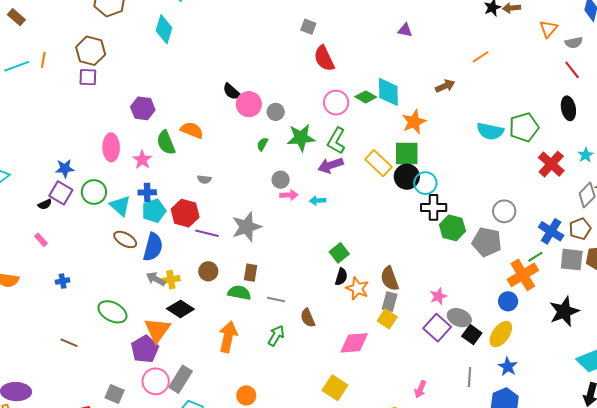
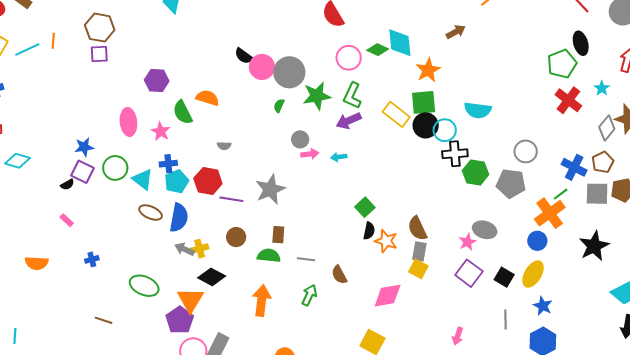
gray circle: (276, 112) -> (289, 72), size x1.8
green pentagon: (524, 127) -> (562, 64), moved
cyan semicircle: (490, 131) -> (478, 110), moved
gray ellipse: (459, 318) -> (485, 230), moved

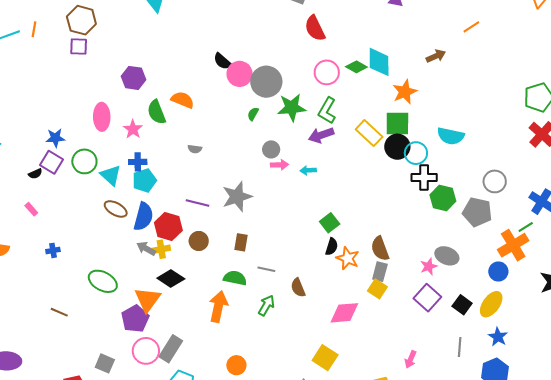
red hexagon: (208, 181) -> (168, 227), moved
green semicircle: (269, 256) -> (235, 278), moved

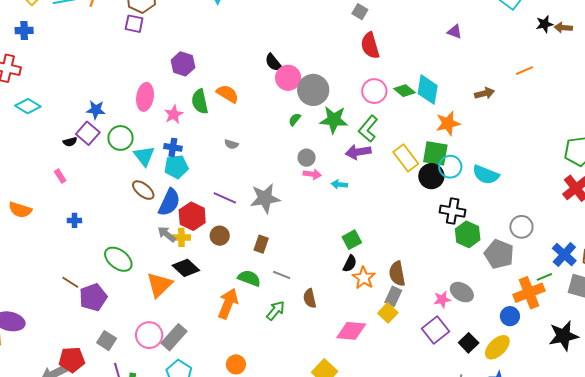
cyan circle: (416, 153) -> (450, 167), moved
purple pentagon: (135, 319) -> (93, 297), moved

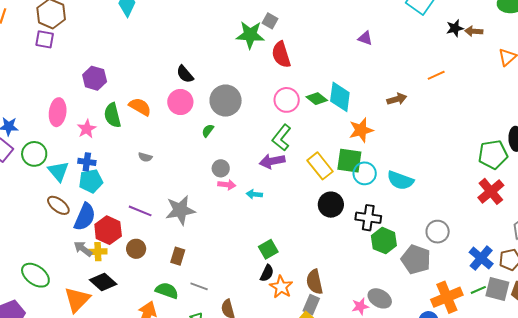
pink circle: (288, 78) -> (180, 102), moved
green star: (334, 120) -> (250, 35), moved
black circle: (431, 176) -> (331, 205), moved
green line: (544, 277) -> (478, 290), moved

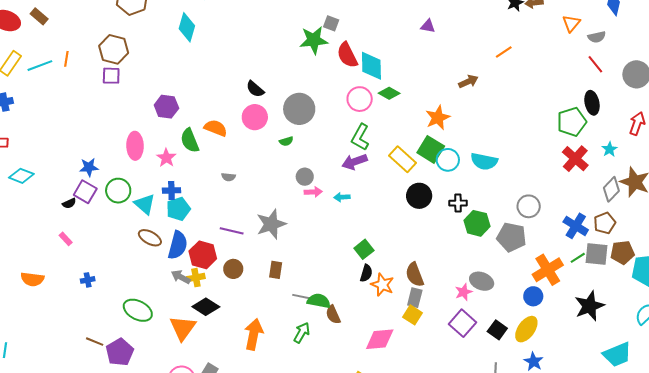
cyan diamond: (340, 97) -> (371, 66), moved
green semicircle: (208, 131) -> (286, 141), turned -136
green square: (349, 161) -> (431, 149), turned 32
black cross: (368, 218) -> (458, 203), size x0.7
green semicircle: (167, 291) -> (319, 301), moved

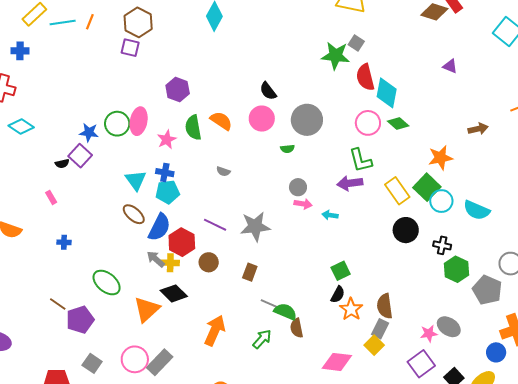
green L-shape: (360, 137) -> (361, 160), turned -56
green circle: (118, 191) -> (117, 124), moved

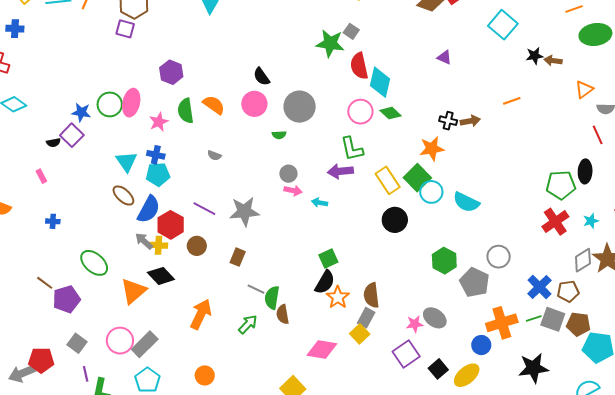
black cross: (442, 245) -> (448, 121), moved
black semicircle: (338, 295) -> (325, 282), size x1.4
green semicircle: (285, 312) -> (272, 298), turned -105

